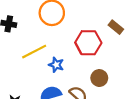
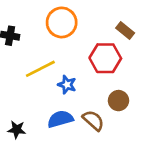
brown rectangle: (116, 27) -> (125, 30), moved

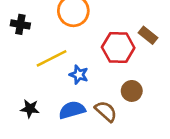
brown rectangle: (125, 30) -> (148, 35), moved
black star: (17, 130) -> (30, 109), moved

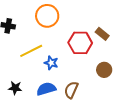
brown circle: (132, 91) -> (104, 70), moved
brown semicircle: (106, 111) -> (71, 90), turned -108

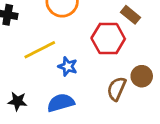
brown rectangle: (102, 34) -> (131, 15), moved
brown semicircle: (71, 90) -> (117, 89), moved

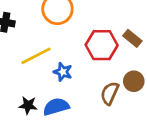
brown rectangle: (131, 15) -> (132, 38), moved
black star: (17, 101) -> (28, 105), moved

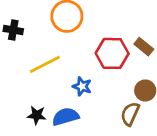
blue star: (63, 72) -> (82, 86), moved
brown semicircle: (110, 93) -> (130, 114), moved

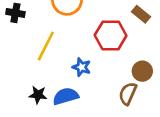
brown rectangle: (144, 47) -> (141, 14), moved
yellow line: (45, 64) -> (46, 46), turned -36

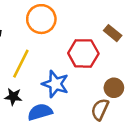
blue star: (82, 67) -> (55, 84), size x1.5
black star: (38, 95) -> (13, 97), moved

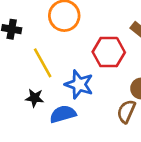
yellow line: (21, 64) -> (43, 63), turned -56

